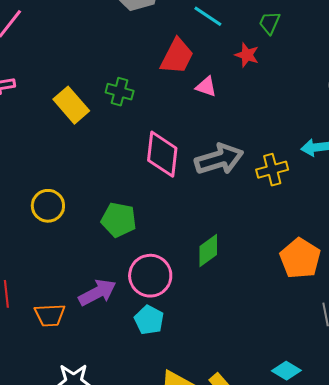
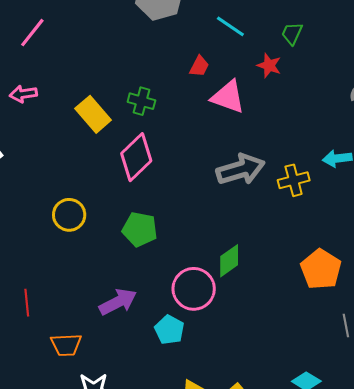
red trapezoid: (177, 56) -> (199, 66), size x0.6
pink triangle: (206, 87) -> (228, 97), size x1.6
pink diamond: (162, 154) -> (136, 157), moved, turned 39
pink circle: (150, 276) -> (194, 289), moved
orange trapezoid: (50, 315) -> (66, 345), moved

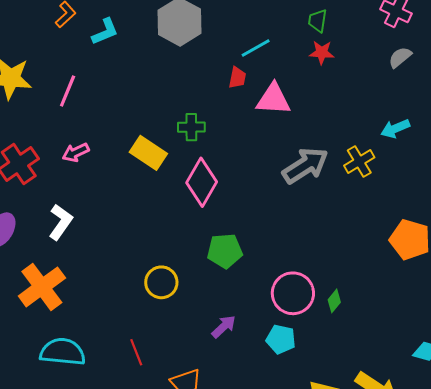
cyan line: (230, 26) -> (256, 48), moved, turned -48
red star: (269, 65) -> (322, 52), moved
yellow circle: (69, 215) -> (161, 282), moved
green diamond: (229, 261) -> (334, 301), moved, size x0.7
purple arrow: (118, 302) -> (224, 327), size x0.7

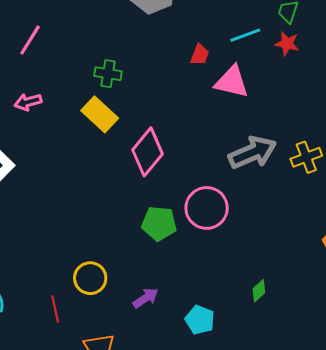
cyan line: (256, 48) -> (245, 35), moved
green cross: (191, 127) -> (108, 74), moved
yellow circle: (161, 282) -> (90, 278), moved
pink circle: (293, 293) -> (207, 208), moved

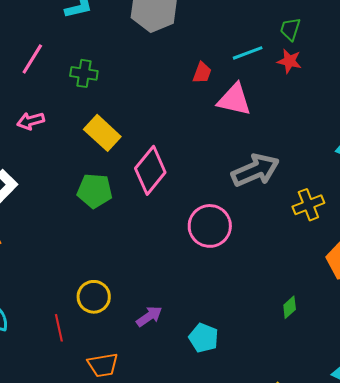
green cross: (108, 74) -> (84, 73), moved
yellow cross: (306, 157) -> (308, 205), moved
green pentagon: (159, 223) -> (95, 191), moved
green diamond: (259, 291) -> (290, 307), moved

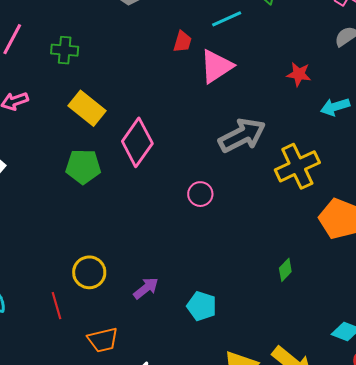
red star: (289, 61) -> (299, 74), moved
pink triangle: (234, 100) -> (216, 66), turned -42
yellow cross: (308, 205) -> (297, 166), size x1.4
pink circle: (210, 226) -> (200, 194), size x0.6

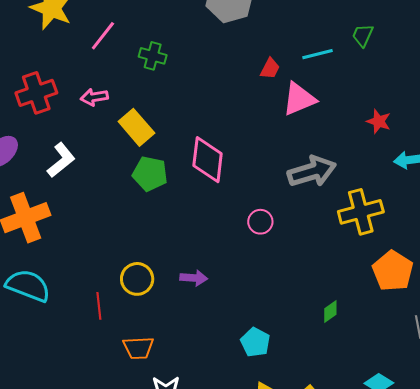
yellow rectangle: (87, 108) -> (136, 127), moved
pink diamond: (137, 142) -> (208, 160), turned -39
purple arrow: (146, 288) -> (194, 278), moved, turned 32
cyan pentagon: (202, 306) -> (255, 342), moved

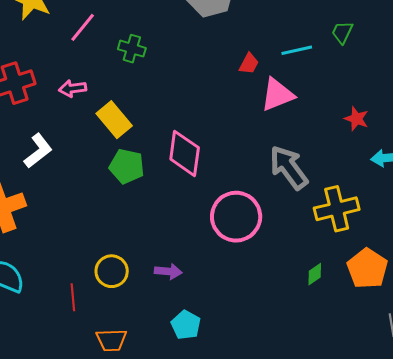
gray arrow: (312, 172) -> (289, 167), turned -111
pink circle: (260, 222) -> (236, 217), size x2.0
green diamond: (330, 312) -> (315, 274), moved
cyan pentagon: (255, 342) -> (186, 325), moved

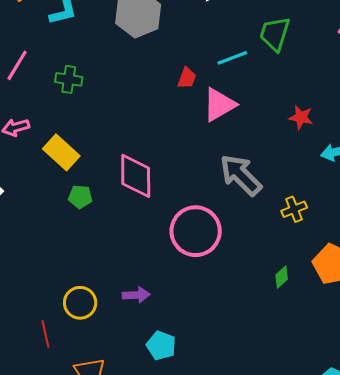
green trapezoid: (342, 32) -> (275, 34), size x1.5
green pentagon: (127, 166) -> (80, 197), size x0.7
yellow cross: (337, 209) -> (294, 209), size x0.6

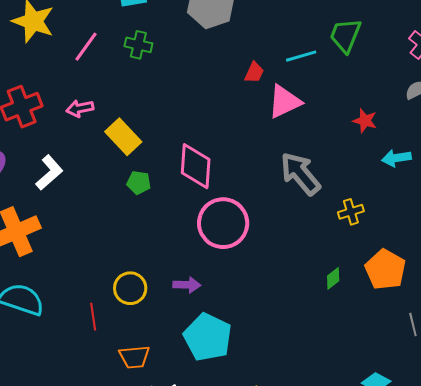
green cross: (69, 79) -> (138, 45), moved
pink circle: (196, 231) -> (223, 223), moved
cyan pentagon: (161, 345) -> (208, 337), size x1.6

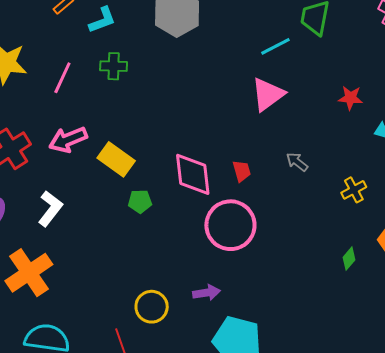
red trapezoid: (254, 72) -> (242, 171), moved, turned -30
pink arrow: (80, 108) -> (68, 140), size x1.4
gray arrow: (300, 174) -> (297, 162), size x0.5

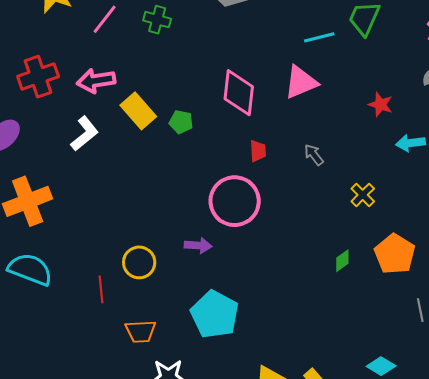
pink diamond: (193, 174) -> (239, 93), moved
yellow cross: (354, 190) -> (363, 195), turned -30
green pentagon: (140, 201) -> (181, 122), moved
white L-shape: (50, 208) -> (85, 134), moved
purple arrow: (207, 293) -> (198, 245), moved

